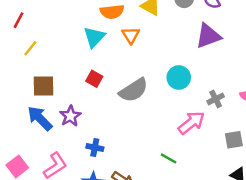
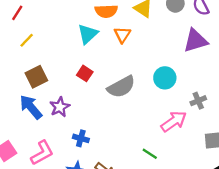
brown square: (43, 86) -> (36, 77), turned -30

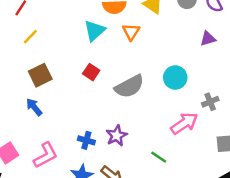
purple triangle: (196, 41) -> (208, 39), size x0.6
blue arrow: (31, 107) -> (34, 107), size x0.7
purple star: (60, 107) -> (117, 136), moved

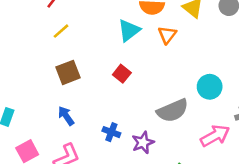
gray semicircle: (129, 86) -> (173, 111), moved
blue arrow: (34, 107) -> (66, 116), moved
blue cross: (86, 140) -> (111, 132), moved

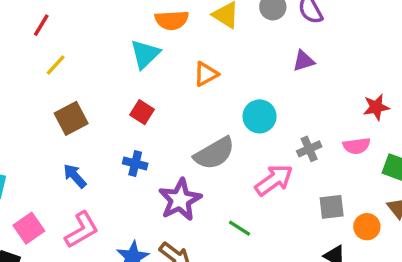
orange triangle: (167, 35) -> (206, 74), moved, turned 30
blue cross: (111, 132) -> (135, 164), moved
purple star: (143, 143) -> (180, 200), size x1.4

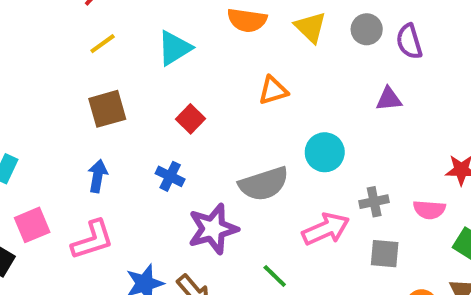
cyan triangle: (145, 54) -> (174, 48), moved
blue arrow: (75, 176) -> (98, 176), turned 40
gray square: (332, 207) -> (385, 254), moved

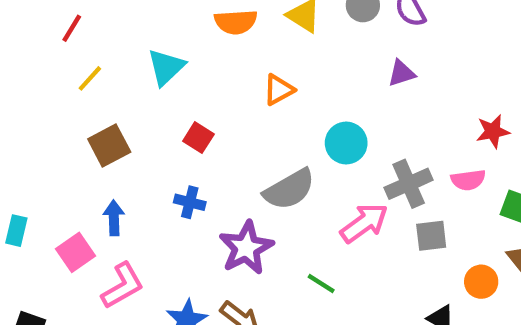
gray cross: (374, 202) -> (409, 184), size x1.5
pink square: (32, 225) -> (75, 252), moved

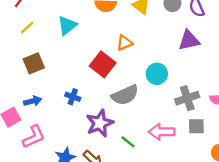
purple triangle: (401, 73) -> (189, 40), size x1.5
red square: (198, 138) -> (103, 64), moved, size x1.6
blue arrow: (114, 218) -> (33, 101), turned 72
pink arrow: (364, 223) -> (162, 132), moved, turned -150
green line: (321, 283) -> (128, 142), moved

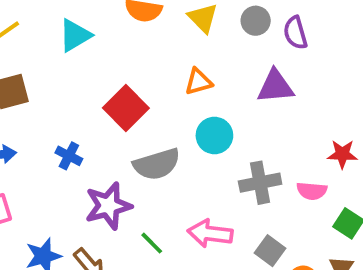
orange triangle: (124, 43) -> (198, 82), moved
gray square: (196, 126) -> (270, 251), moved, turned 30

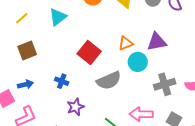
orange triangle: (198, 82) -> (126, 43), moved
purple triangle: (275, 86) -> (157, 42), moved
purple star: (108, 206) -> (75, 107), moved, size x0.7

